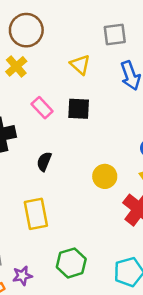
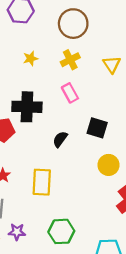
yellow cross: (16, 66) -> (70, 60), moved
black square: (79, 109) -> (97, 128), moved

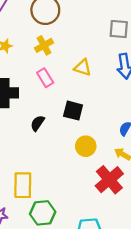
yellow triangle: (112, 65) -> (83, 67), moved, turned -36
yellow rectangle: (42, 182) -> (23, 185), moved

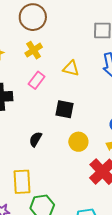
pink rectangle: (45, 78) -> (37, 80), turned 72
black semicircle: (37, 123) -> (36, 139), moved

